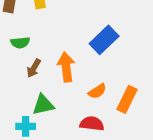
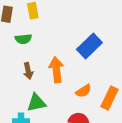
green semicircle: (20, 43) -> (23, 39), moved
brown arrow: (34, 68) -> (28, 71), turned -42

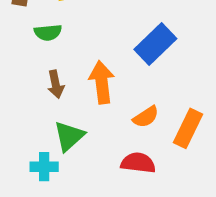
green triangle: (36, 103) -> (69, 136), turned -30

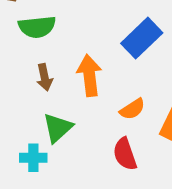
green semicircle: (48, 32) -> (37, 27), size x1.4
red semicircle: (138, 163) -> (125, 154), turned -116

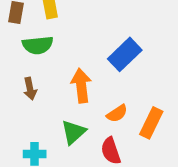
brown arrow: (45, 77) -> (30, 89), moved
green triangle: (58, 128) -> (73, 132), moved

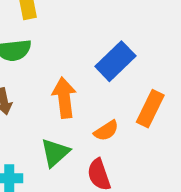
orange rectangle: (151, 123) -> (150, 109), moved

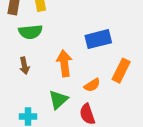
blue rectangle: (115, 61) -> (98, 39), turned 30

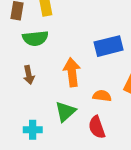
orange semicircle: (92, 85) -> (102, 96), turned -140

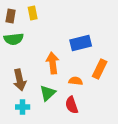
green semicircle: (35, 38) -> (14, 39), moved
brown arrow: (29, 75) -> (20, 80), moved, size x1.5

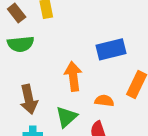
brown rectangle: (11, 16) -> (17, 13), turned -48

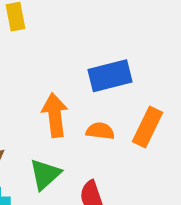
orange semicircle: (104, 101) -> (100, 131), moved

